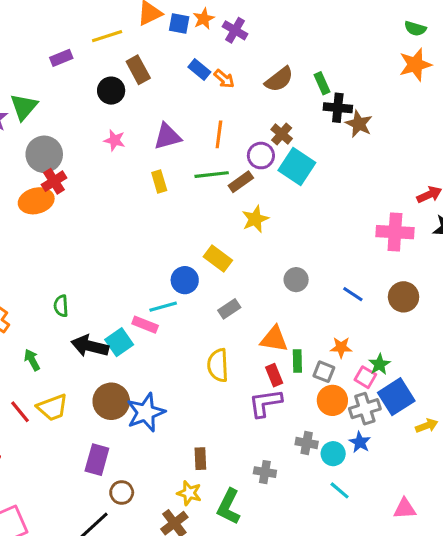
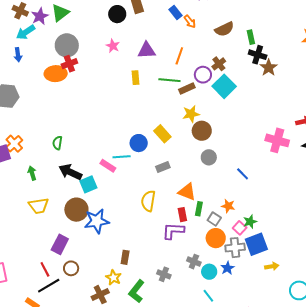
brown circle: (404, 297) -> (202, 131), moved
cyan square: (119, 342) -> (88, 184), moved
red line: (20, 412) -> (45, 269), moved

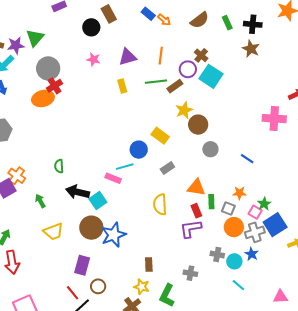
purple star: (40, 16) -> (16, 45), turned 30
black cross: (258, 55) -> (253, 24), moved

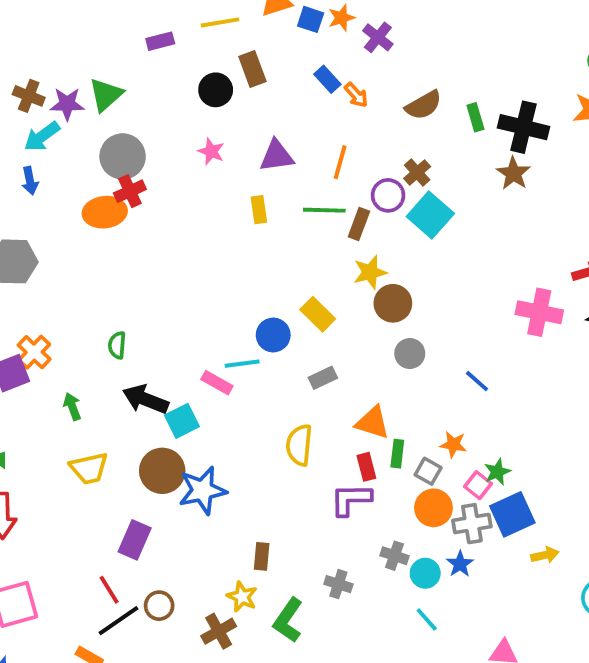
black cross: (253, 24) -> (523, 127), size x1.4
brown rectangle: (175, 86) -> (359, 224), turned -42
brown circle: (98, 286) -> (159, 606), moved

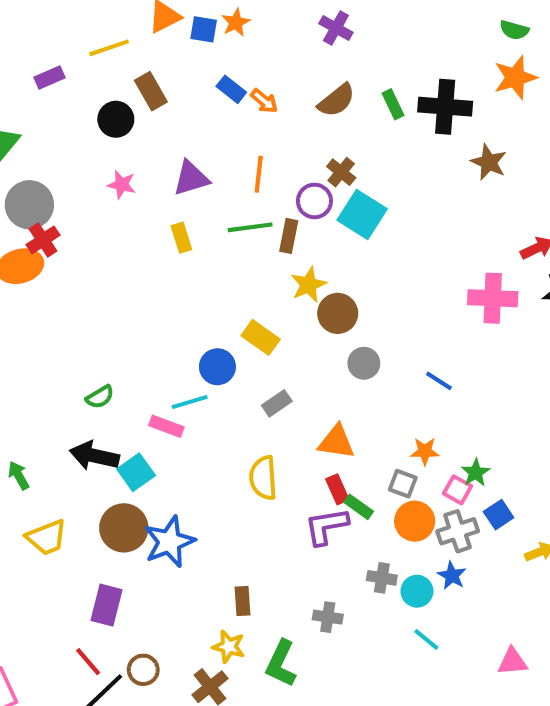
purple cross: (378, 37) -> (336, 28), moved
brown star: (513, 173) -> (489, 162), moved
green semicircle: (117, 345) -> (100, 397), moved, turned -116
green rectangle: (397, 454) -> (359, 507), moved, turned -52
blue square: (512, 514) -> (499, 515), size x0.6

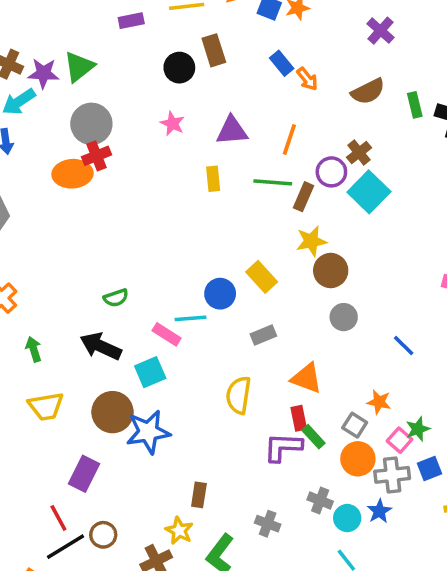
cyan square: (136, 472) -> (150, 372), moved

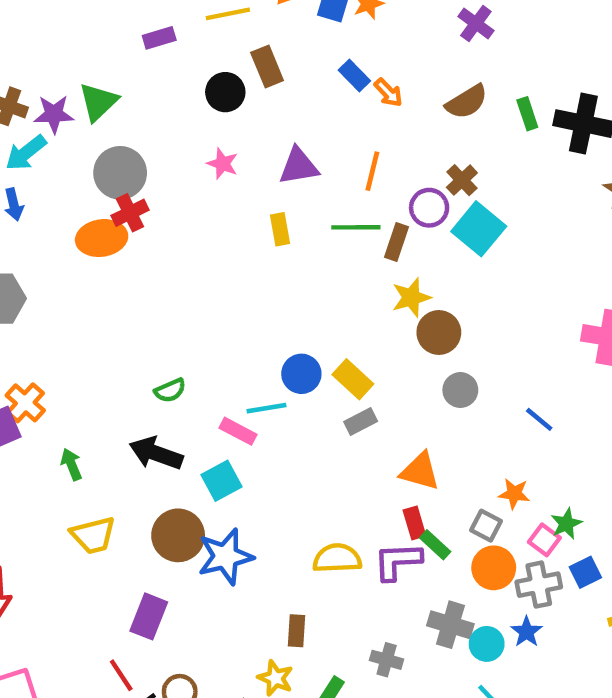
yellow rectangle: (262, 277) -> (353, 379), moved
yellow semicircle: (239, 395) -> (337, 558), moved, turned 84
gray cross: (320, 501) -> (450, 625), size x1.4

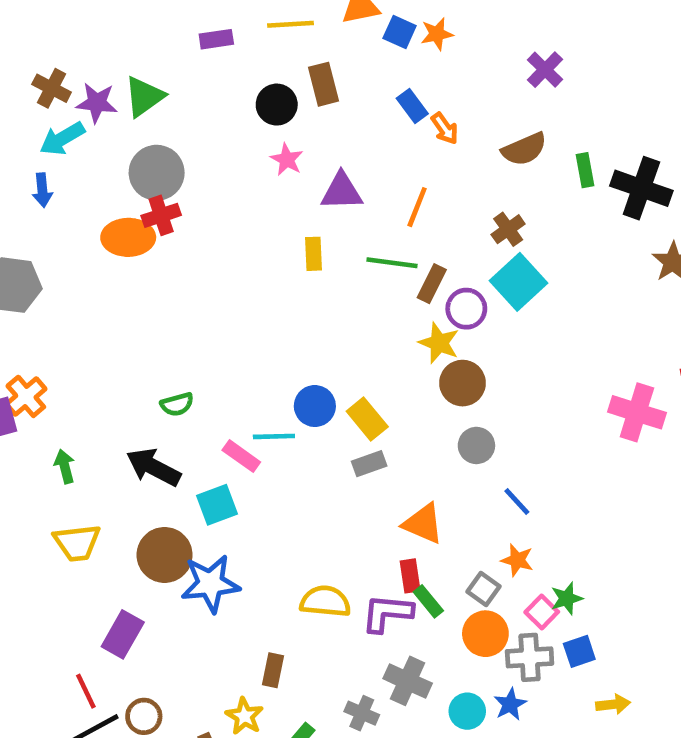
pink star: (223, 164) -> (287, 160), moved
purple circle: (429, 208) -> (466, 309), moved
yellow star: (411, 297) -> (439, 343), turned 30
blue line: (539, 419) -> (517, 502), moved
gray cross: (450, 625) -> (408, 681), moved

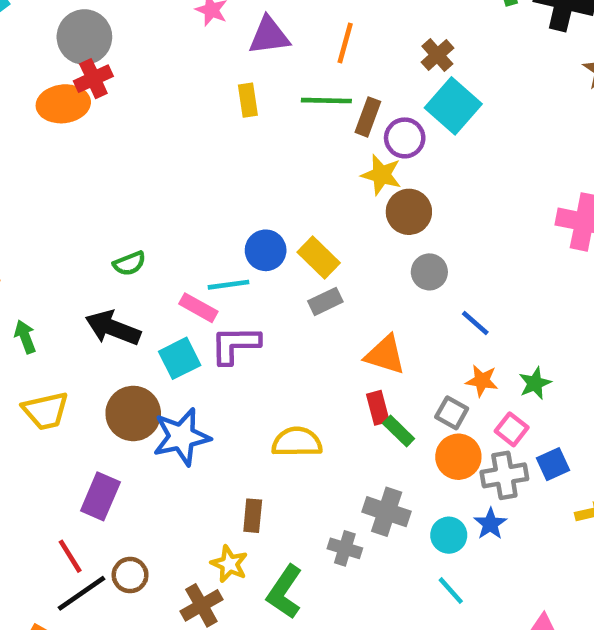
green star: (567, 598) -> (535, 383), moved
purple L-shape: (387, 613) -> (235, 345), moved

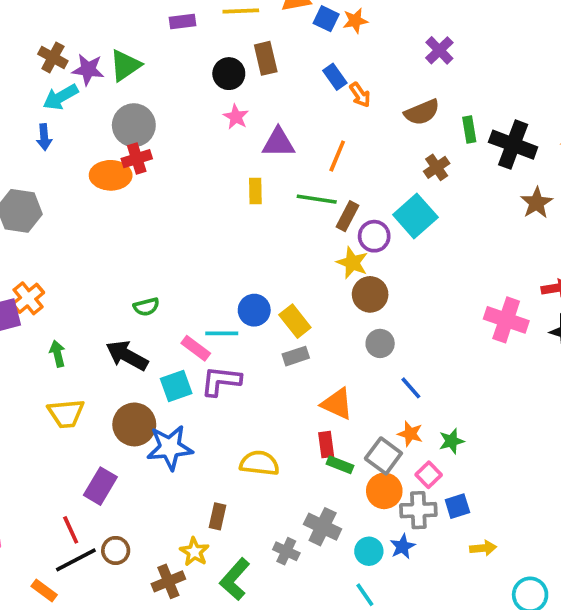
brown cross: (437, 55) -> (437, 167), moved
gray square: (452, 413) -> (383, 456), size x1.4
green rectangle: (399, 431) -> (340, 465), turned -30

